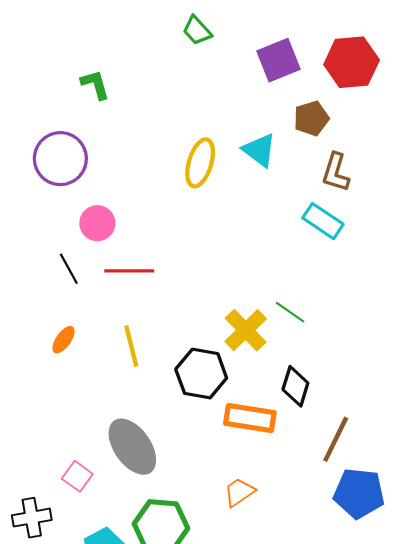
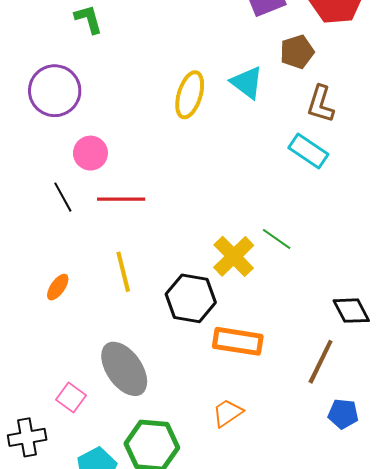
orange ellipse: (64, 340) -> (58, 287), moved
black diamond: (295, 386) -> (351, 311), moved, turned -45
blue pentagon: (359, 493) -> (343, 414), size x0.6

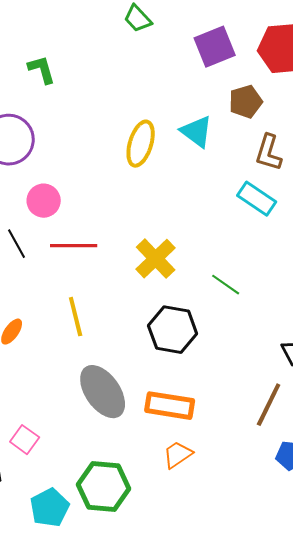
yellow cross: (234, 256) -> (156, 259), moved
black hexagon: (191, 298) -> (173, 330), moved
orange rectangle: (238, 341) -> (170, 406), moved
gray ellipse: (124, 369) -> (103, 392), moved

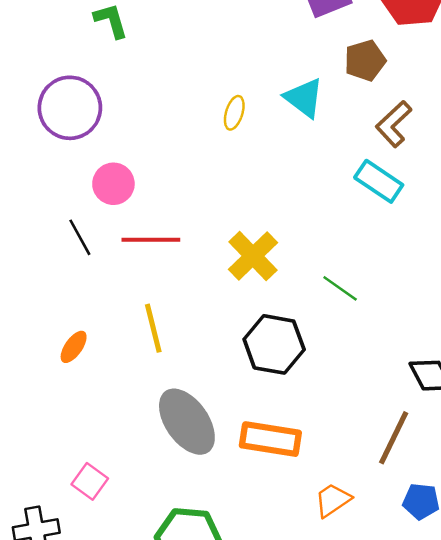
yellow ellipse: (141, 144) -> (234, 113), size x0.6
brown L-shape: (269, 153) -> (394, 124), turned 30
orange trapezoid: (178, 455) -> (333, 500), moved

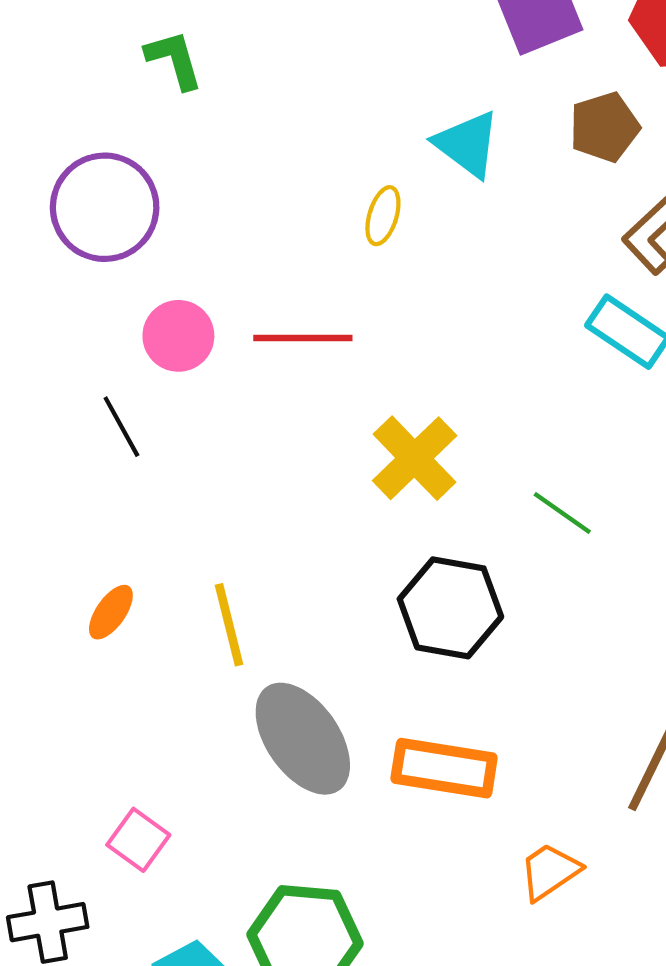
cyan triangle: (304, 98) -> (467, 144), moved
red line: (151, 240) -> (303, 338), moved
yellow line: (153, 328) -> (229, 625), moved

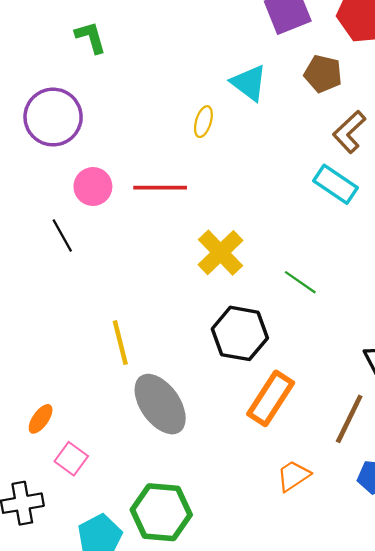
brown pentagon: (604, 127) -> (323, 74), turned 30
orange ellipse: (111, 612) -> (41, 419), moved
orange rectangle: (444, 768) -> (271, 398), moved, turned -66

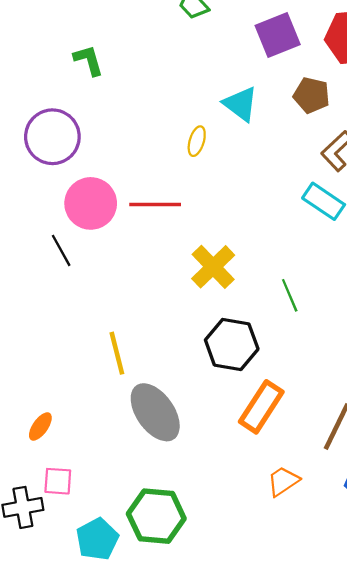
pink circle: (93, 187) -> (91, 203), size x1.4
green line: (300, 282) -> (290, 295), turned 32
pink square: (71, 459) -> (58, 481), moved, turned -32

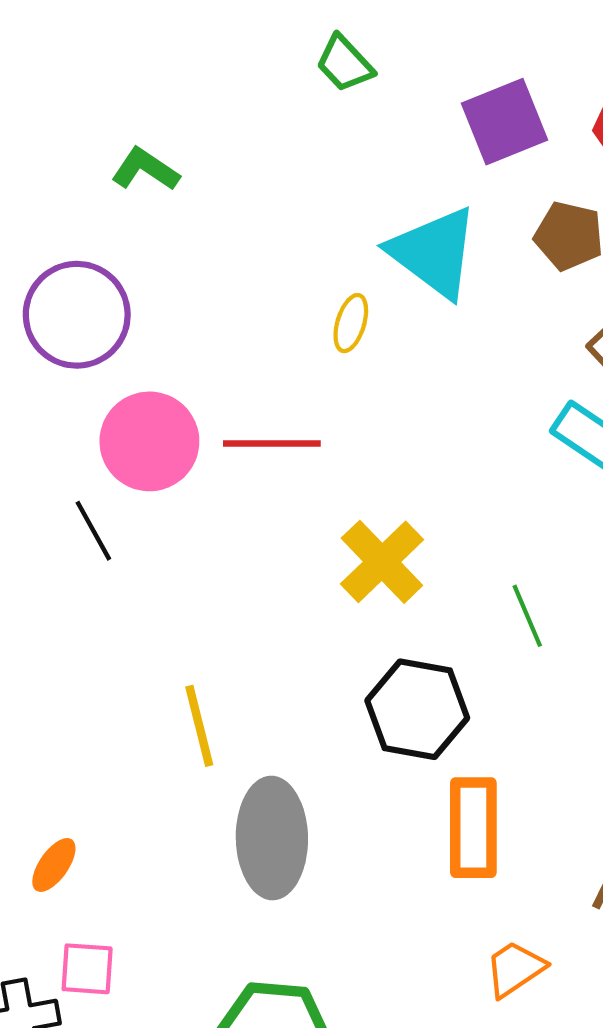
green L-shape: (88, 60) -> (145, 169), turned -40
cyan triangle: (240, 104) -> (434, 252), size x1.4
orange rectangle: (261, 407) -> (473, 828), turned -33
gray ellipse: (155, 412) -> (272, 838), turned 34

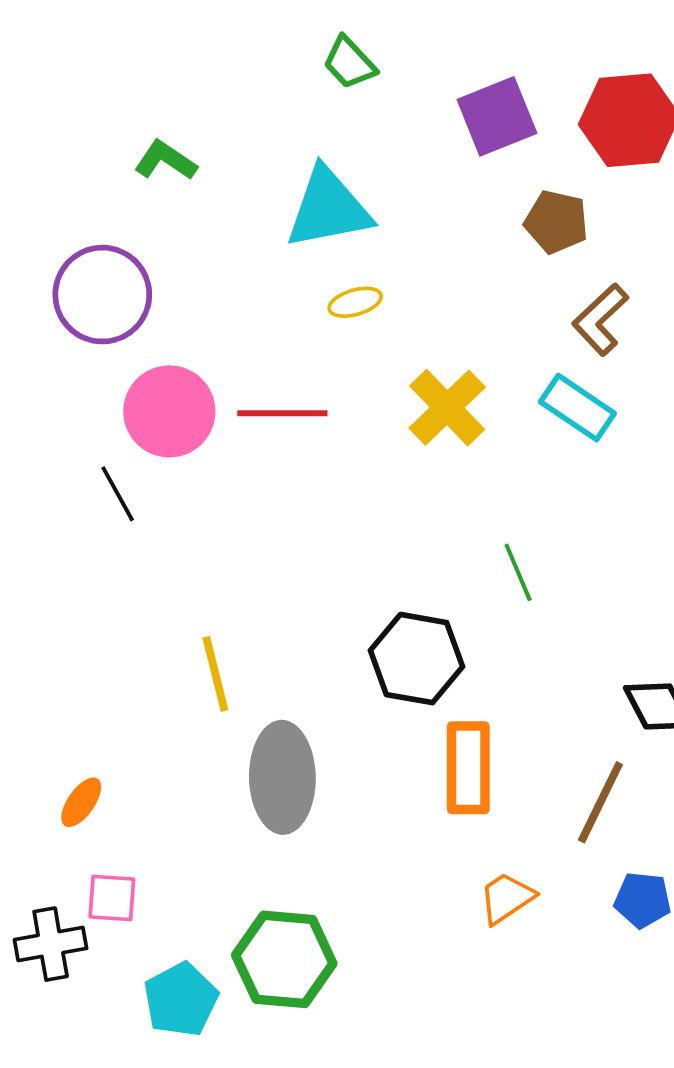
cyan triangle: (434, 252) -> (328, 208), moved, turned -48
yellow ellipse: (351, 323) -> (355, 302), turned 57
yellow cross: (382, 562) -> (447, 408), moved

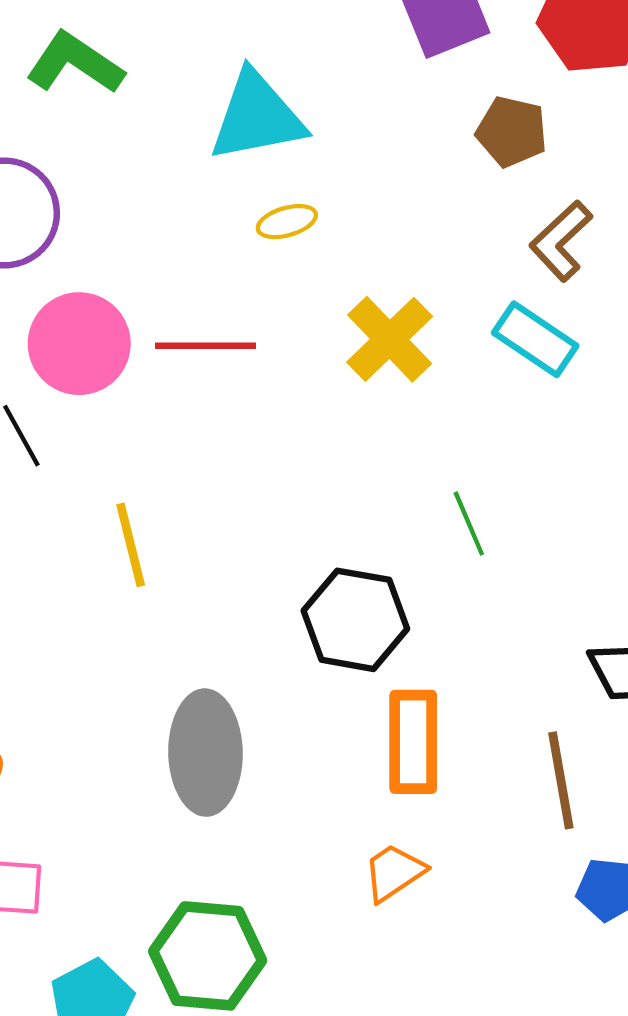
green L-shape: (166, 160) -> (75, 63), size x1.4
yellow line: (215, 674) -> (131, 545), moved
brown line: (600, 802) -> (561, 780), turned -36
orange trapezoid: (507, 898) -> (394, 872), moved

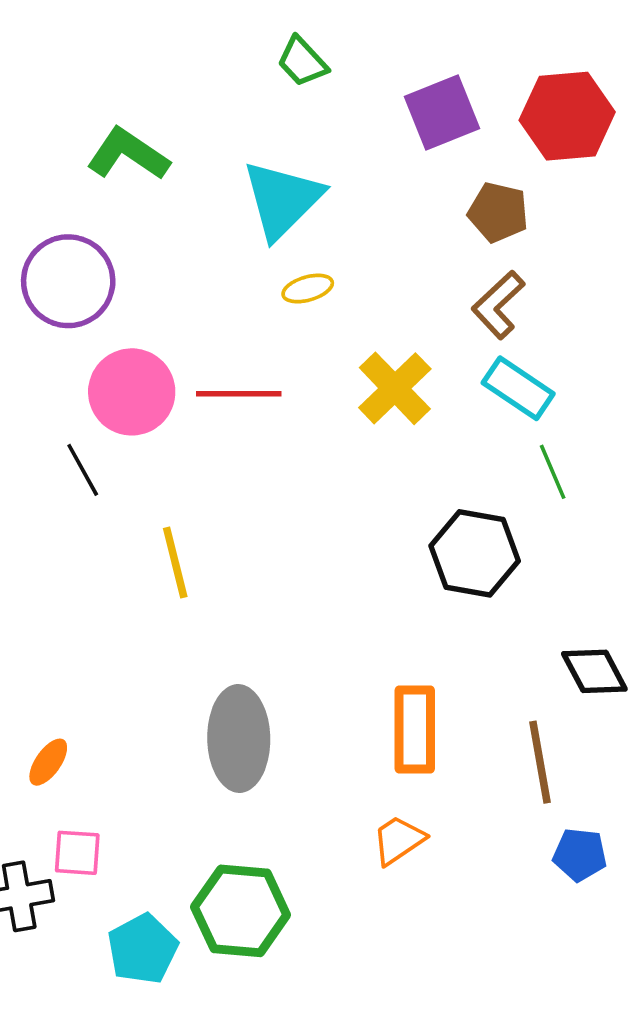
cyan triangle: (257, 117) -> (282, 200), turned -34
brown L-shape: (561, 241) -> (498, 305), moved
green line: (469, 523) -> (553, 472), moved
black hexagon: (355, 620) -> (475, 553), moved

